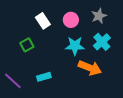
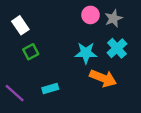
pink circle: (71, 20) -> (90, 15), moved
white rectangle: (43, 21) -> (20, 25), moved

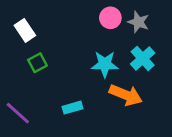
gray star: (113, 18) -> (138, 22), turned -30
cyan rectangle: (50, 89) -> (73, 108), moved

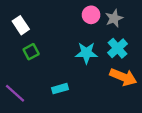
gray star: (138, 22) -> (114, 18), turned 30
orange arrow: (126, 95) -> (123, 77), moved

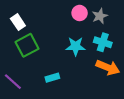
cyan cross: (118, 48) -> (103, 42), turned -30
green square: (31, 52) -> (27, 45), size x1.6

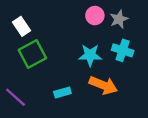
orange arrow: (108, 68) -> (103, 85), moved

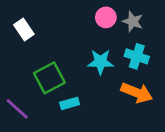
gray star: (119, 19) -> (133, 21), turned -30
green square: (32, 54) -> (49, 78), moved
orange arrow: (103, 85) -> (137, 93), moved

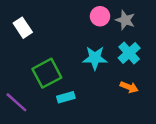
cyan cross: (137, 56) -> (129, 53), turned 30
orange arrow: (137, 93) -> (129, 87), size x0.6

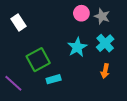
cyan star: (95, 58) -> (77, 47), turned -30
orange arrow: (129, 87) -> (105, 71), turned 80

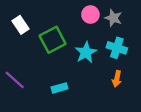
cyan cross: (105, 43) -> (117, 48), turned -30
green square: (38, 60) -> (53, 40), moved
purple line: (13, 83) -> (15, 80), moved

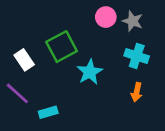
white rectangle: (20, 25) -> (24, 60), moved
cyan star: (86, 52) -> (90, 72), moved
cyan rectangle: (59, 88) -> (48, 112), moved

